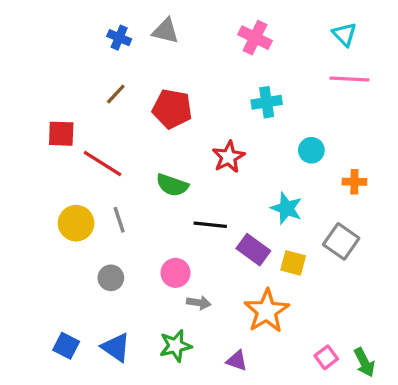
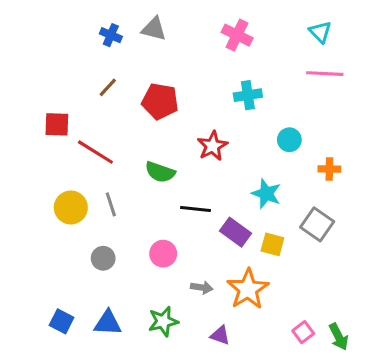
gray arrow: (199, 303) -> (202, 288), moved
blue triangle: (116, 347) -> (108, 323), turned -32

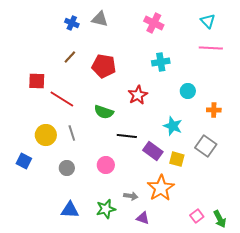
gray arrow: (202, 288) -> (131, 196), moved
blue square: (62, 321) -> (24, 161), moved

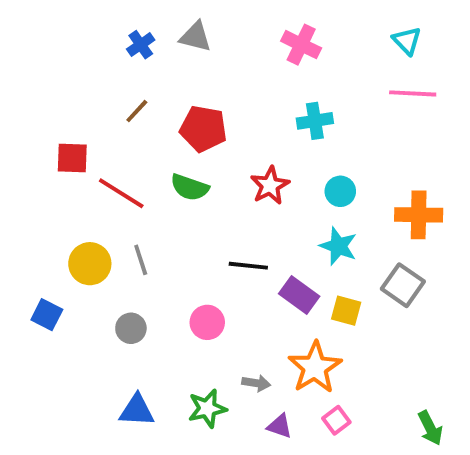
blue cross: (72, 23) -> (141, 45), turned 32
cyan circle: (188, 91) -> (340, 191), moved
orange cross: (214, 110) -> (419, 215), size x1.6
green semicircle: (104, 112) -> (190, 187), moved
pink square: (197, 216) -> (336, 420), moved

